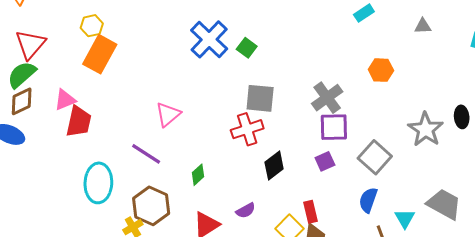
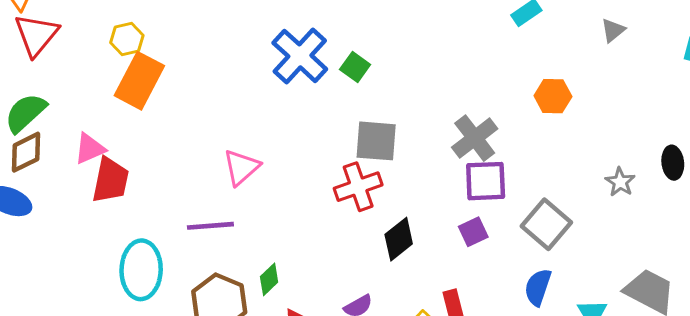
gray triangle: (423, 26) -> (613, 30), turned -36
red triangle: (30, 44) -> (36, 35), moved
gray star: (426, 129) -> (620, 182), size x0.6
purple line: (146, 154) -> (210, 226), turned -36
green diamond: (198, 175) -> (269, 279), moved

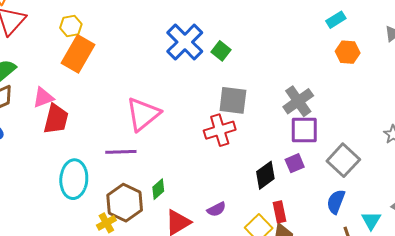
orange hexagon: (553, 96) -> (348, 52), moved
pink triangle: (241, 167) -> (143, 114), size x1.4
black diamond: (399, 239) -> (265, 175), moved

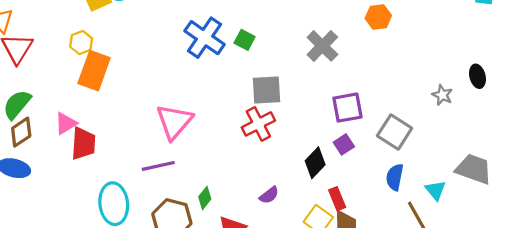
gray cross: (298, 101) -> (322, 46), moved
purple semicircle: (216, 209) -> (269, 195), moved

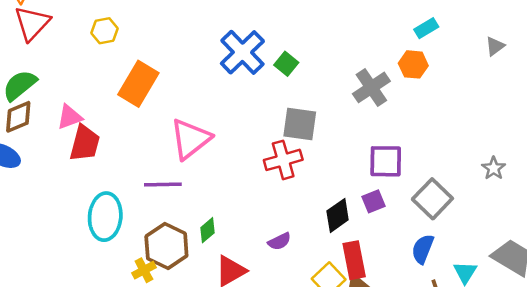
orange hexagon: (378, 17) -> (413, 64), moved
orange rectangle: (94, 71) -> (138, 84), moved
red rectangle: (337, 199) -> (354, 260), size x1.4

